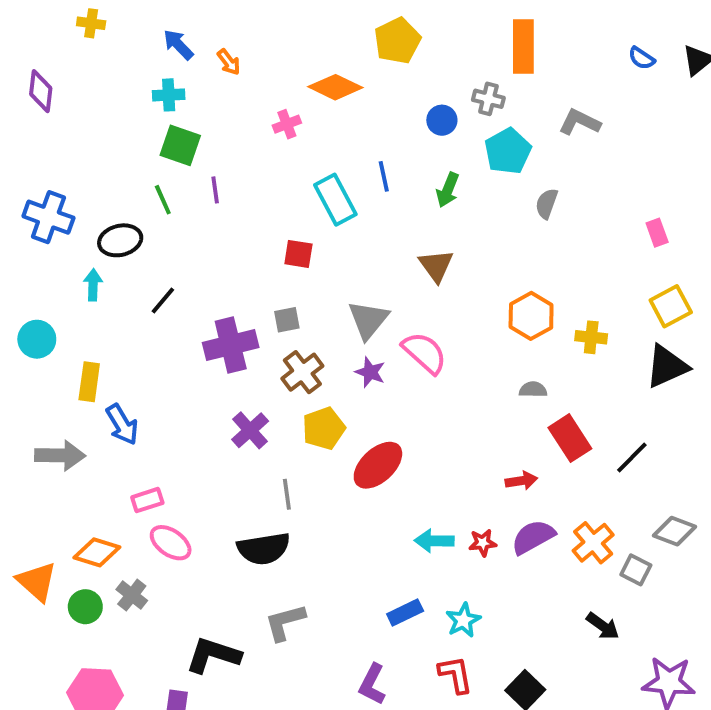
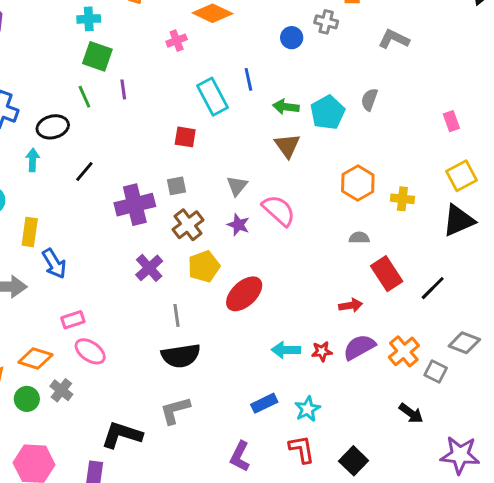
cyan pentagon: (508, 151) -> (328, 112), moved
green arrow: (448, 190) -> (286, 107), moved, turned 75
gray triangle: (368, 320) -> (237, 186), size x0.7
black semicircle: (264, 549) -> (181, 356), moved

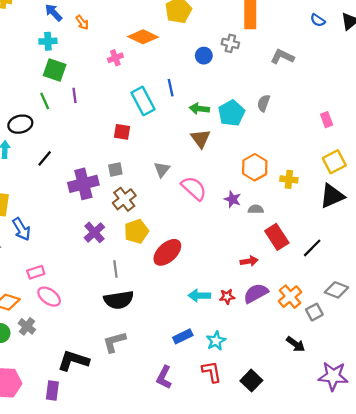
purple star: (238, 225) -> (233, 199), moved
gray square: (436, 372) -> (314, 312), turned 35

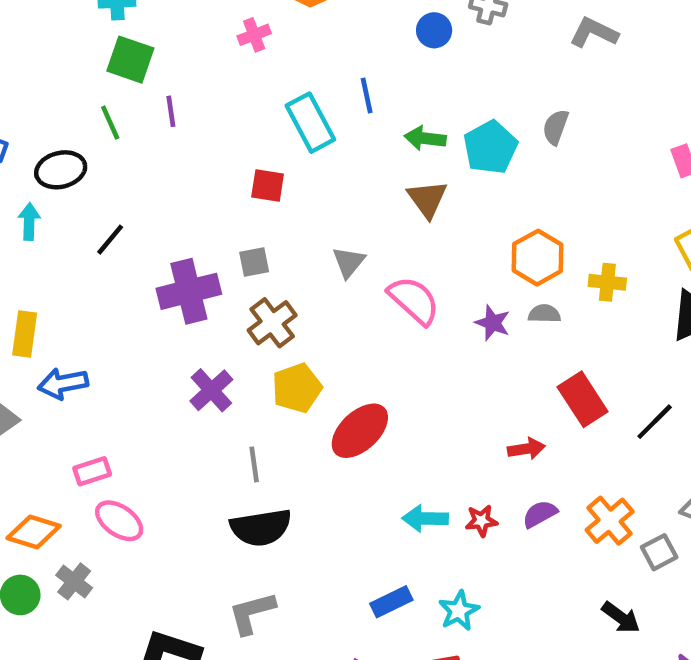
gray semicircle: (256, 209) -> (544, 314), moved
blue arrow: (21, 229) -> (63, 383), turned 110
purple semicircle: (256, 293) -> (540, 514), size x0.7

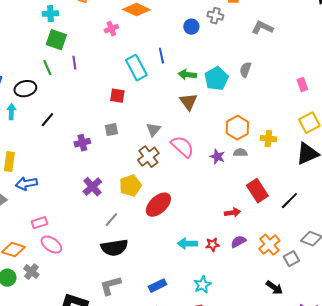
purple cross: (189, 291) -> (82, 143), size x0.6
brown cross: (272, 323) -> (148, 157), moved
gray line: (254, 464) -> (111, 220), turned 49
blue rectangle: (391, 602) -> (157, 286), moved

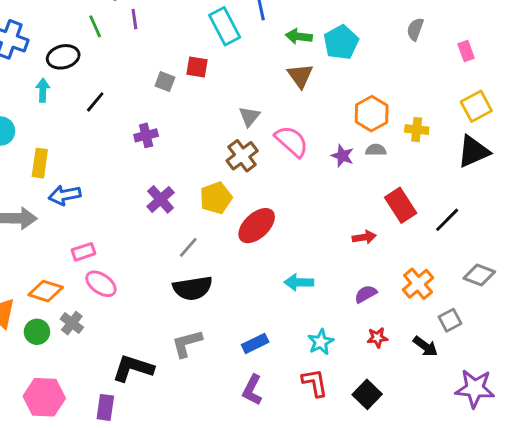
gray semicircle: (245, 70) -> (415, 29), moved
gray square: (111, 130) -> (165, 82), moved, turned 32
purple semicircle: (238, 242) -> (366, 294), moved
red star: (212, 245) -> (377, 338), moved
gray square: (291, 259) -> (450, 320), moved

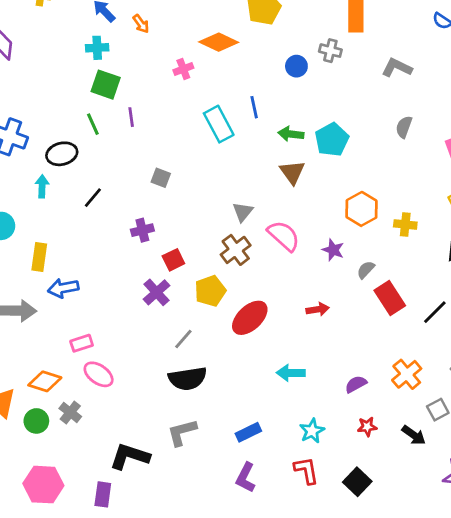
red square: (197, 67) -> (173, 260), moved, turned -35
gray semicircle: (376, 150) -> (366, 270), moved, turned -48
red arrow: (364, 237) -> (318, 309), moved

